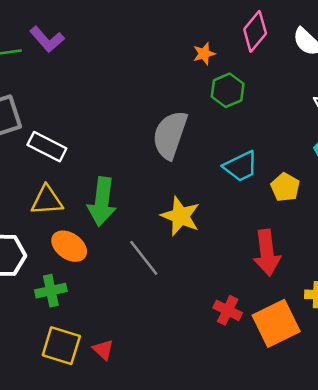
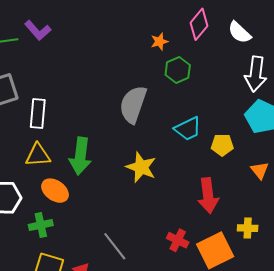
white rectangle: (47, 147) -> (38, 114), turned 68
yellow pentagon: (285, 187) -> (222, 145), turned -30
gray line: (144, 258) -> (115, 246), moved

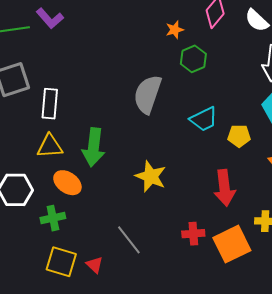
yellow star: (141, 167) -> (151, 176), moved
red cross: (178, 240) -> (193, 234), turned -30

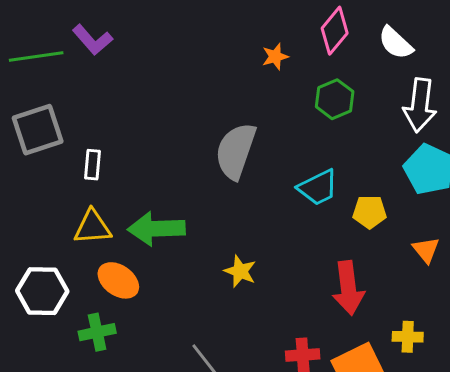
green hexagon: (193, 59) -> (335, 99), moved
white rectangle: (50, 104) -> (92, 165), size x0.7
green arrow: (93, 147) -> (156, 229), turned 81
yellow star: (151, 176) -> (240, 271), size x0.7

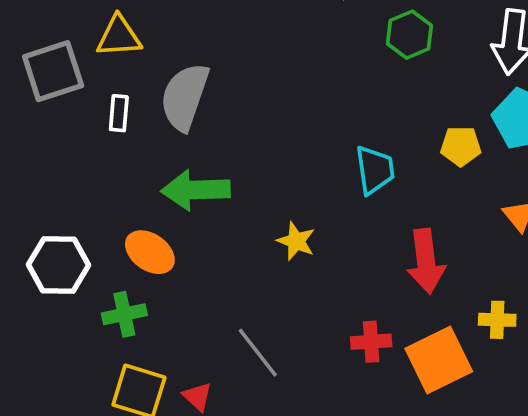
gray semicircle: (236, 151) -> (185, 97), moved
cyan trapezoid: (318, 188) -> (375, 170), moved, turned -72
yellow pentagon: (370, 212) -> (461, 146), moved
yellow triangle: (92, 227) -> (119, 36), moved

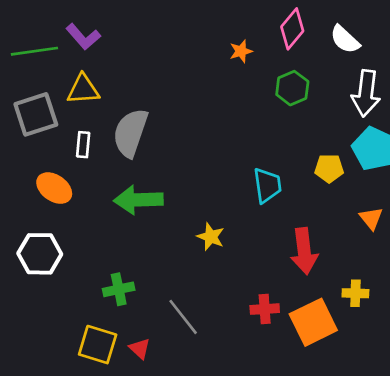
orange ellipse: (150, 252) -> (54, 188), moved
green cross: (124, 314) -> (119, 289), moved

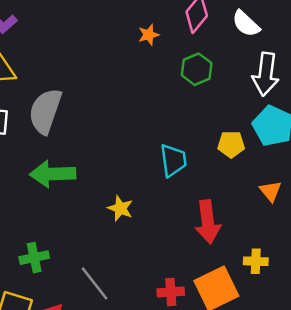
red cross: (265, 309) -> (171, 292), moved

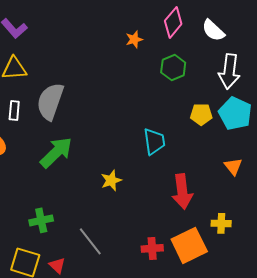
yellow pentagon: (231, 144) -> (201, 114), moved
green arrow: (53, 174) -> (56, 152), turned 138
yellow star: (120, 208) -> (111, 180), turned 30

